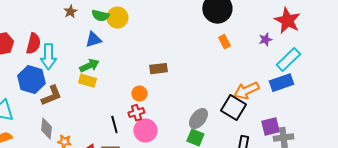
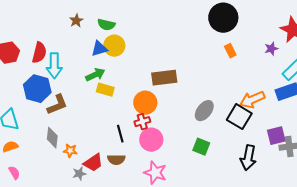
yellow circle: (117, 18) -> (114, 46), moved
brown rectangle: (158, 69) -> (164, 78), size x1.4
yellow rectangle: (87, 81) -> (105, 90), moved
orange circle: (139, 94) -> (145, 103), size x1.5
gray ellipse: (198, 119) -> (204, 111), moved

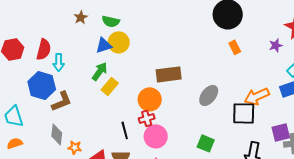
cyan arrow: (54, 66) -> (59, 62), size x0.7
green arrow: (95, 75) -> (100, 71), turned -30
yellow rectangle: (105, 90) -> (110, 86), turned -66
gray ellipse: (204, 111) -> (209, 95), moved
black square: (239, 117) -> (244, 113), turned -30

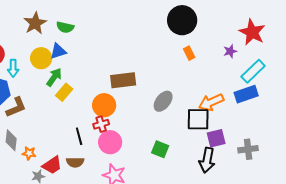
brown star: (81, 17) -> (35, 23), size x1.6
yellow circle: (119, 42) -> (41, 58), moved
purple square: (281, 132) -> (216, 138), moved

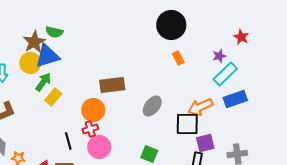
brown star: (35, 23) -> (34, 42), moved
red star: (252, 32) -> (241, 37), size x0.6
blue triangle: (58, 51) -> (47, 56), size x1.5
cyan rectangle: (253, 71) -> (225, 74), moved

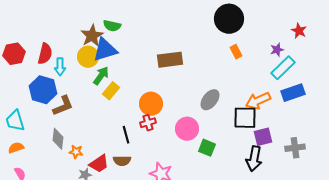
brown rectangle: (112, 85) -> (170, 60), moved
pink circle: (99, 147) -> (187, 129), moved

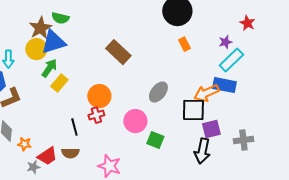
brown rectangle: (170, 60) -> (118, 52), turned 50
blue rectangle: (293, 93) -> (224, 85), moved, turned 30

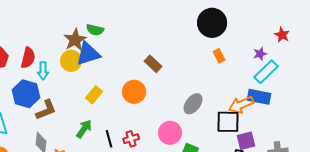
brown rectangle: (118, 52) -> (153, 64), size x0.7
green arrow: (49, 68) -> (84, 129), moved
orange circle: (99, 96) -> (134, 92), moved
red cross: (96, 115) -> (131, 139), moved

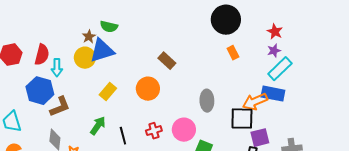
red star: (282, 35) -> (275, 32), moved
brown star: (75, 40) -> (89, 37), size x0.6
gray ellipse: (193, 104) -> (207, 101), turned -40
red cross: (131, 139) -> (154, 131), moved

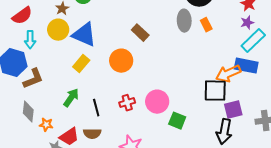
blue triangle: (102, 51) -> (84, 35), moved, turned 40
red semicircle: (42, 55) -> (22, 16), moved, turned 40
gray ellipse: (207, 101) -> (184, 21), moved

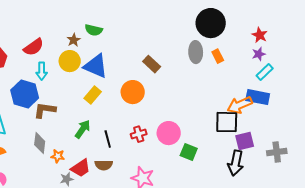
cyan rectangle: (253, 41) -> (265, 72), size x0.7
brown L-shape: (33, 79) -> (45, 110), turned -150

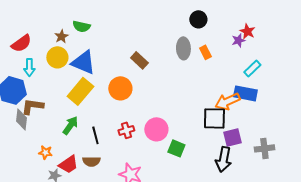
black circle: (211, 23) -> (198, 19), size x0.6
purple star: (259, 54) -> (238, 40), moved
yellow rectangle: (93, 95) -> (80, 91), size x1.5
gray diamond: (40, 143) -> (21, 119), moved

